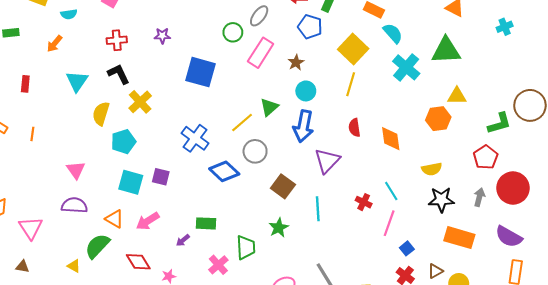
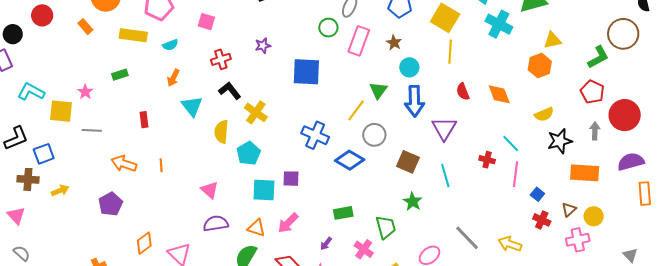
orange arrow: (55, 44) -> (173, 78), moved
purple semicircle: (509, 237) -> (631, 162), turned 148
purple arrow: (183, 240) -> (326, 244), moved

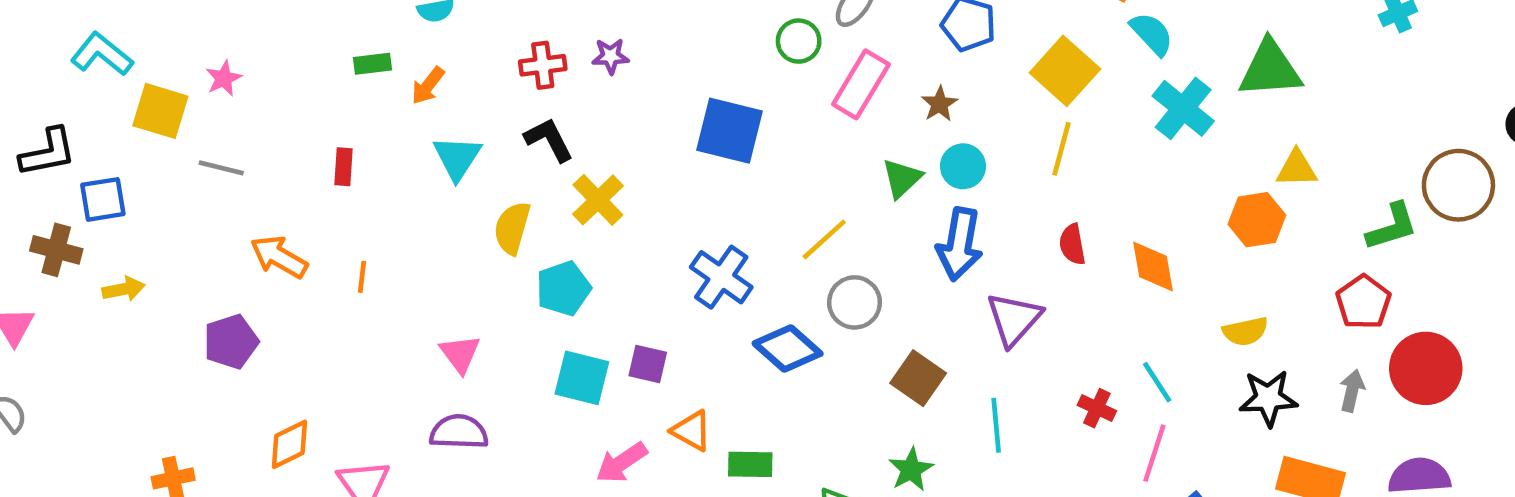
purple star: (263, 46) -> (611, 56), moved
green rectangle: (120, 75) -> (373, 64), moved
green triangle: (378, 90) -> (902, 178), moved
orange triangle: (256, 228) -> (692, 431), moved

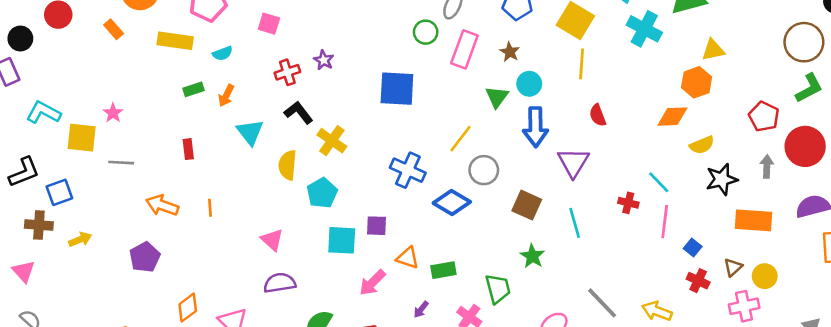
purple star: (611, 56) -> (324, 60), turned -30
green L-shape: (1392, 227) -> (809, 88), moved
orange diamond: (1153, 267) -> (672, 117), moved, turned -72

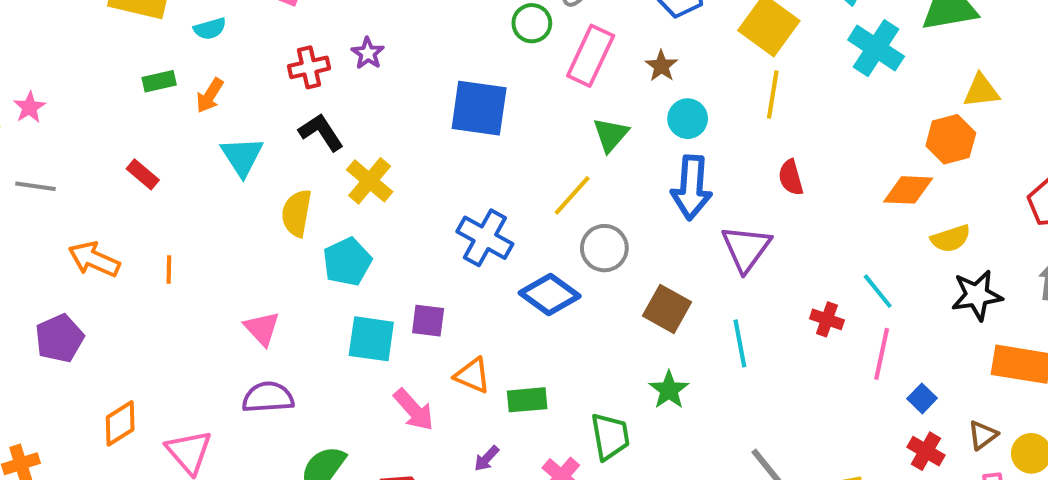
green triangle: (497, 97) -> (611, 135), moved
red rectangle: (188, 149) -> (143, 174), turned -48
pink arrow: (372, 283) -> (414, 410), turned -92

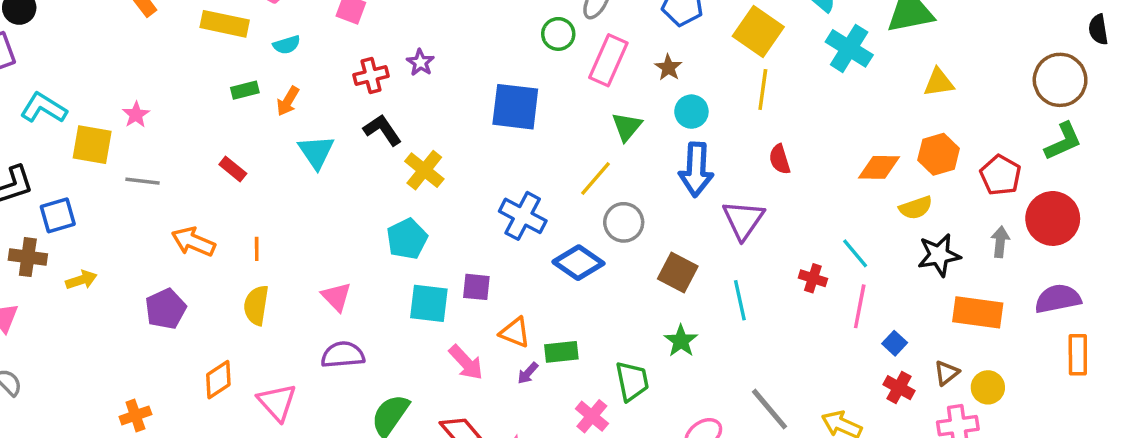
orange hexagon: (951, 139) -> (939, 154), moved
yellow semicircle: (297, 213) -> (256, 305), moved
purple arrow: (487, 458) -> (528, 373), moved

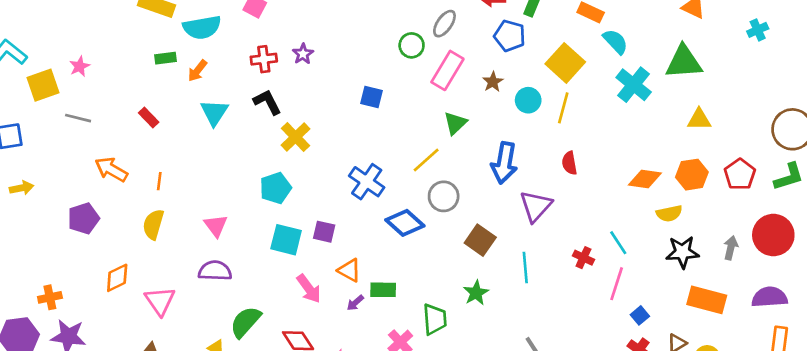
cyan semicircle: (287, 45) -> (202, 27), size x1.8
blue square: (515, 107) -> (372, 97), size x0.6
cyan circle: (691, 112) -> (528, 100), moved
yellow square: (92, 145) -> (43, 85), turned -36
red pentagon: (1001, 175) -> (740, 174), moved

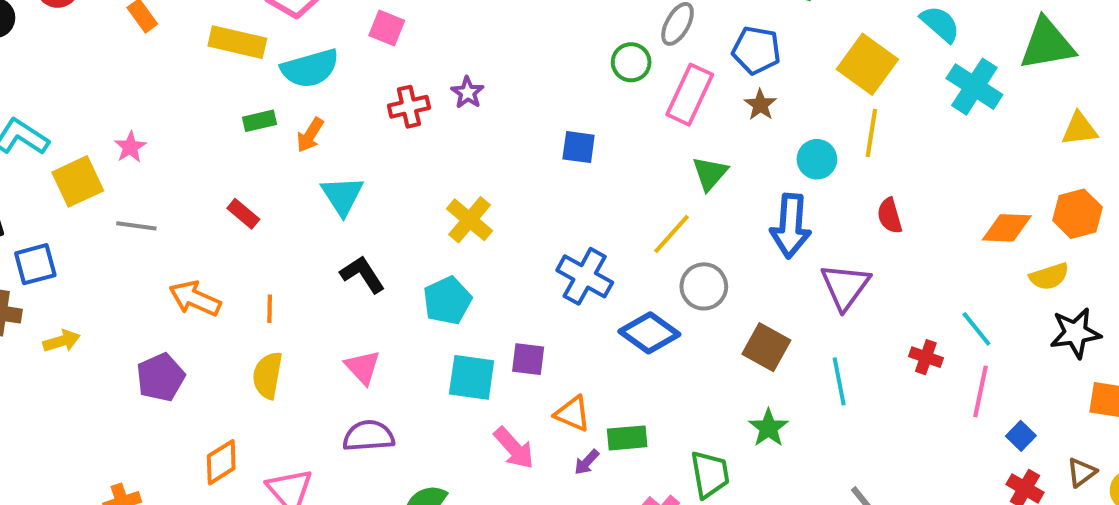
blue pentagon: (510, 36) -> (756, 50), moved
cyan circle: (528, 100) -> (817, 159), moved
black L-shape: (267, 102) -> (363, 274), moved

